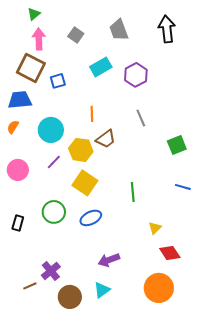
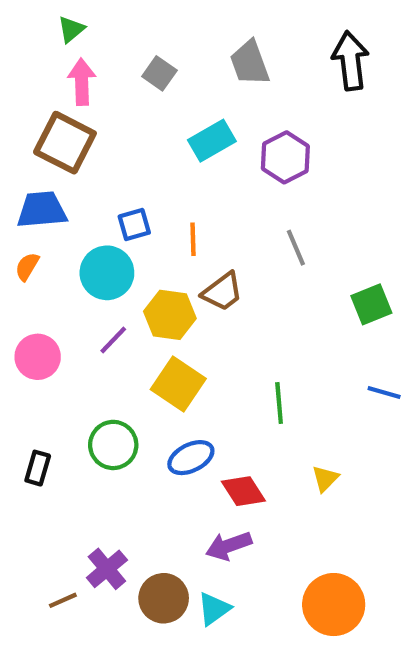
blue square: (58, 81) -> (134, 225), moved
red diamond: (170, 253) -> (243, 491), moved
brown circle: (70, 297) -> (164, 598), moved

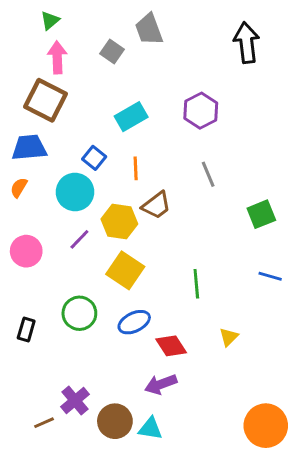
gray trapezoid: (250, 63) -> (149, 29), moved
cyan rectangle: (212, 141) -> (131, 117), moved
blue square: (134, 225) -> (94, 158), turned -35
orange circle: (334, 605) -> (266, 426), moved
cyan triangle: (214, 609) -> (150, 429), turned 45

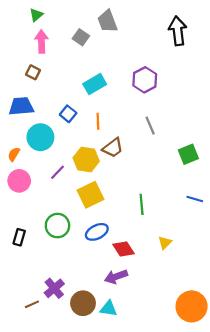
brown square: (45, 100) -> (33, 72), size x0.5
orange semicircle: (19, 188) -> (14, 154), moved
cyan circle: (75, 192) -> (40, 137), moved
yellow square: (125, 270) -> (90, 195), turned 30

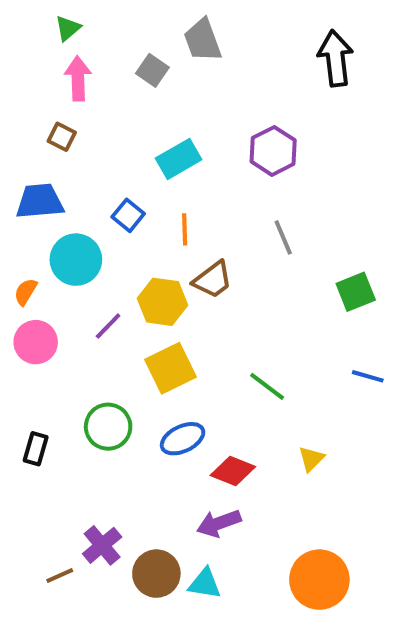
green line: (142, 204) -> (267, 386), turned -48
red diamond: (123, 249) -> (233, 471), turned -35
orange circle: (192, 306) -> (319, 580), moved

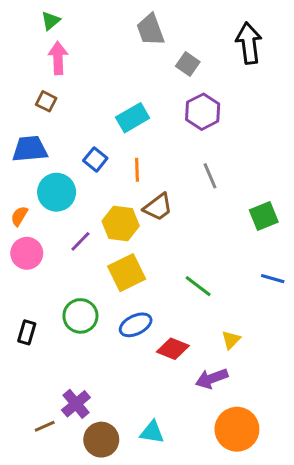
gray square: (152, 70) -> (188, 64), moved
purple arrow: (219, 523) -> (212, 379), moved
brown circle: (156, 574) -> (101, 440), moved

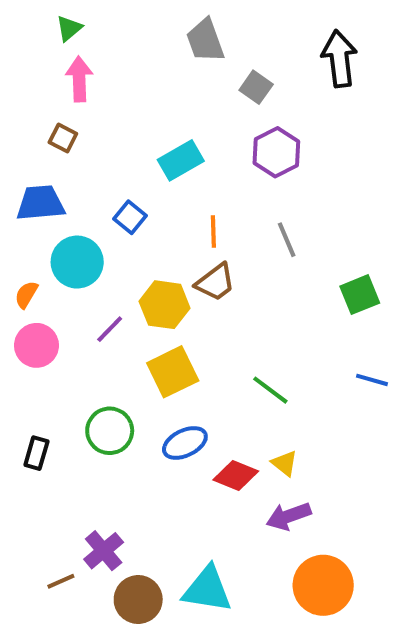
orange line: (137, 170) -> (213, 232), moved
yellow triangle: (231, 340) -> (285, 463), moved, turned -36
cyan triangle: (152, 432) -> (207, 589), size x1.5

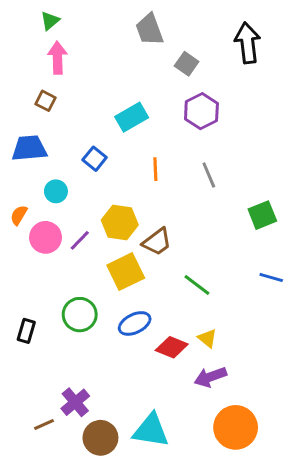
cyan circle: (77, 262) -> (56, 191), size x0.6
brown trapezoid: (215, 282) -> (157, 242), moved
pink circle: (36, 345) -> (46, 237), moved

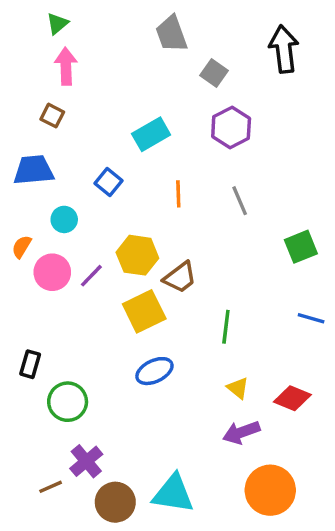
green line: (197, 285) -> (226, 327), turned 60
green circle: (80, 315) -> (68, 402), moved
black rectangle: (26, 331) -> (30, 364), moved
red diamond: (172, 347) -> (292, 398), moved

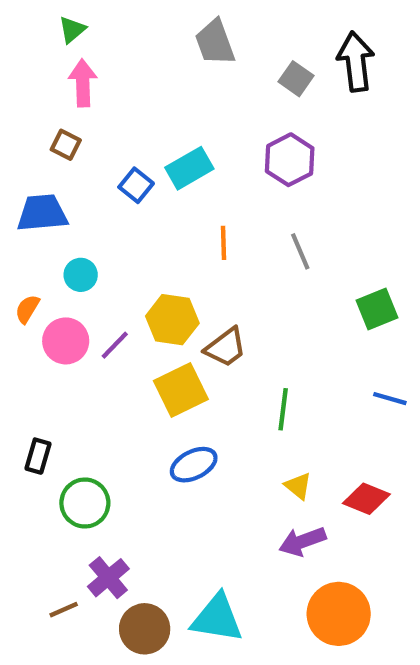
gray square: (214, 73) -> (296, 79), moved
blue square: (108, 182) -> (136, 185), moved

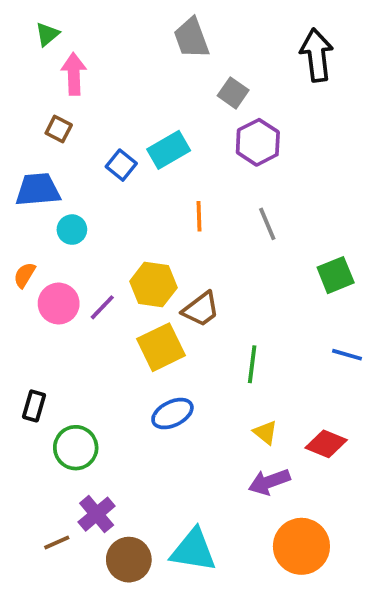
green triangle: (72, 30) -> (47, 34), moved
gray square: (296, 79) -> (233, 93), moved
cyan circle: (81, 275) -> (72, 230), moved

